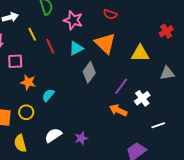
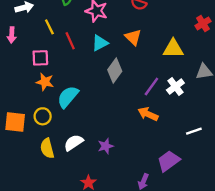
orange triangle: (105, 43) -> (133, 37), size x0.7
pink square: (15, 61) -> (40, 58), moved
cyan semicircle: (48, 95) -> (68, 97), size x1.5
white cross: (142, 98) -> (175, 86), moved
yellow semicircle: (20, 143) -> (47, 148), moved

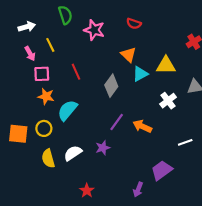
pink arrow: (12, 35) -> (30, 54), moved, turned -32
red line: (70, 41) -> (76, 72), moved
cyan triangle: (100, 43) -> (140, 74), moved
purple line: (151, 86) -> (117, 122), moved
purple star: (106, 146) -> (103, 148), moved

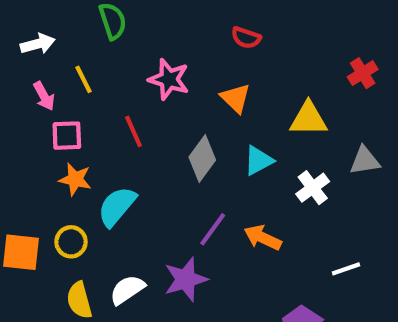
pink star: (94, 30) -> (169, 79), moved
cyan triangle: (140, 74) -> (258, 161), moved
purple star: (103, 148) -> (186, 279), size x1.5

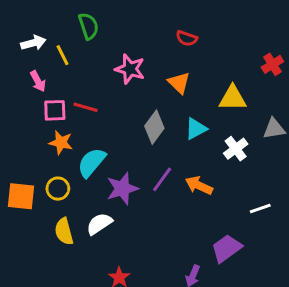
yellow line: (84, 79) -> (62, 55), moved
red line: (134, 131) -> (85, 107), moved, turned -50
purple star: (186, 279) -> (122, 189), moved

